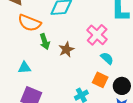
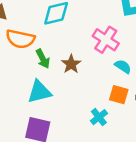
cyan triangle: (25, 68) -> (39, 92), moved, size x1.5

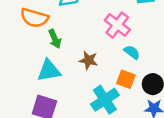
brown star: (71, 64) -> (89, 60), moved, turned -30
cyan cross: (99, 117) -> (105, 100), size x1.6

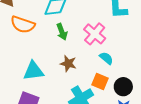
green arrow: (55, 39) -> (62, 32), moved

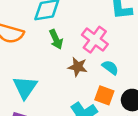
brown star: (68, 64) -> (78, 67), moved
cyan triangle: (33, 71) -> (25, 87), turned -45

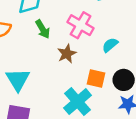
brown star: (78, 67) -> (67, 54), turned -30
cyan semicircle: (110, 67) -> (110, 45), moved, turned -70

